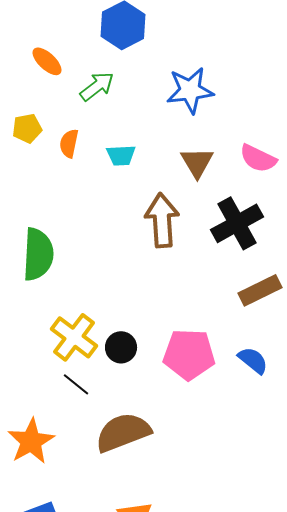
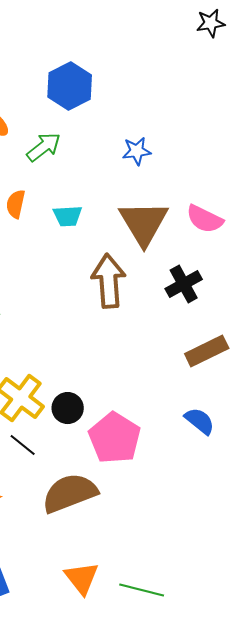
blue star: (190, 90) -> (137, 151), size x0.6
brown triangle: (197, 162) -> (144, 223), size x1.5
black cross: (237, 223) -> (184, 284), size x0.7
pink pentagon: (189, 354) -> (115, 438), moved, turned 30

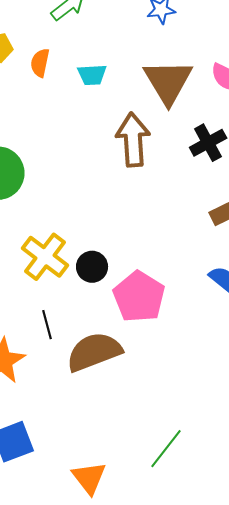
black line: (23, 445) -> (47, 325), moved, turned 36
orange triangle: (82, 578) -> (89, 478), moved
green line: (142, 590) -> (166, 449), turned -66

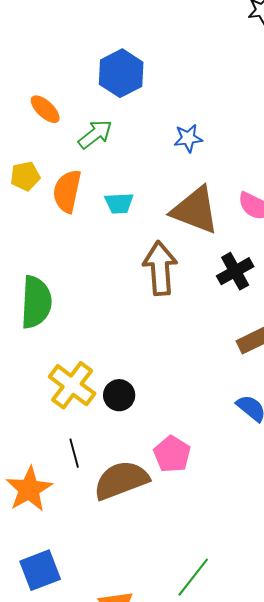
orange semicircle: (40, 63) -> (67, 191), size x1.5
brown triangle: (168, 82) -> (195, 210), turned -38
pink pentagon: (139, 297) -> (172, 454), moved, size x0.7

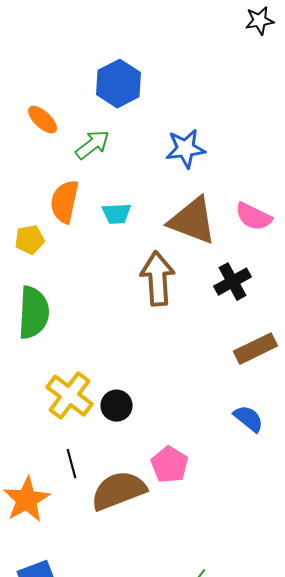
blue star: (188, 138) -> (186, 149), size x1.4
yellow pentagon: (25, 176) -> (30, 240), moved

